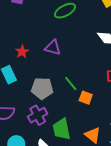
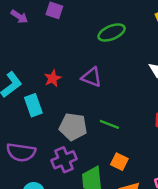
green line: (71, 84) -> (109, 124), turned -35
orange square: (86, 98) -> (119, 162), moved

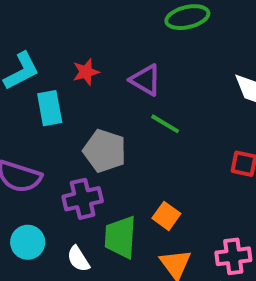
green line: (109, 124) -> (165, 124), moved

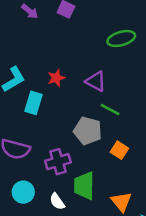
cyan rectangle: (50, 108) -> (33, 103), turned 30
gray pentagon: (105, 151) -> (88, 131), moved
orange square: (166, 216) -> (119, 150), moved

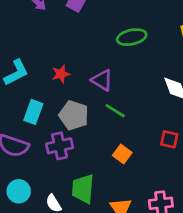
cyan rectangle: (33, 103) -> (33, 112), moved
gray pentagon: (88, 131) -> (74, 115), moved
purple cross: (58, 162) -> (60, 146), moved

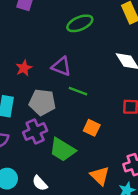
green trapezoid: (83, 189) -> (62, 150), moved, turned -52

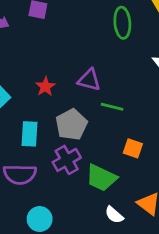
green ellipse: (80, 23) -> (122, 23), moved, turned -65
gray pentagon: (42, 102) -> (71, 125), turned -30
white semicircle: (40, 183) -> (114, 215), moved

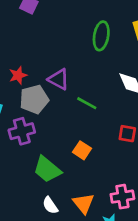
green line: (112, 107) -> (87, 103), moved
gray pentagon: (71, 125) -> (34, 99), moved
purple cross: (67, 160) -> (22, 131), moved

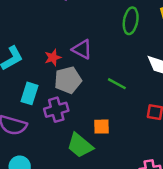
purple triangle: (59, 79) -> (82, 49), moved
orange square: (82, 150) -> (102, 127), moved, turned -35

